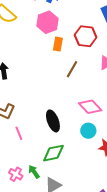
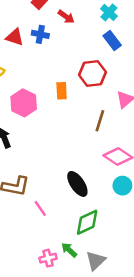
pink hexagon: (48, 22) -> (24, 103), moved
brown line: (72, 69) -> (100, 121), moved
pink cross: (16, 174) -> (48, 258), turned -32

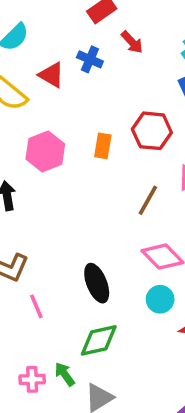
red triangle: (15, 37) -> (51, 75), moved

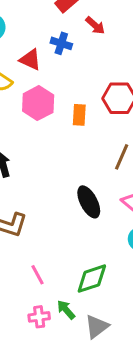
pink hexagon: (45, 151) -> (38, 103), moved
black ellipse: (97, 283) -> (89, 202), moved
pink line: (36, 306) -> (37, 275), moved

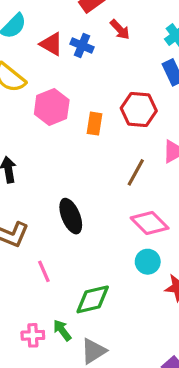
red triangle: (30, 60) -> (51, 44), moved
black ellipse: (89, 202) -> (71, 216), moved
pink line: (37, 275) -> (44, 271), moved

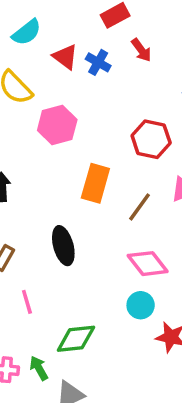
orange rectangle: (94, 124) -> (95, 183), moved, size x1.5

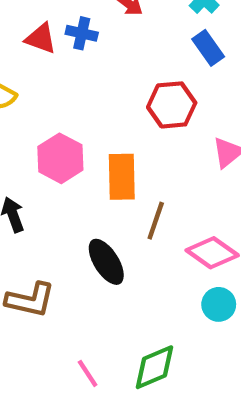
pink hexagon: (57, 125) -> (60, 158), moved
brown line: (140, 207) -> (156, 221), moved
pink line: (27, 302) -> (88, 373), moved

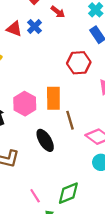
blue cross: (82, 33) -> (35, 26), turned 32
pink hexagon: (60, 158) -> (25, 104), moved
brown line: (156, 221) -> (70, 120), turned -36

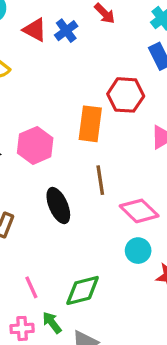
orange rectangle: (53, 98) -> (90, 124), moved

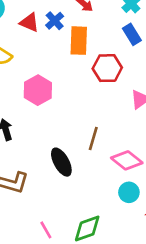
orange rectangle: (90, 124) -> (79, 41), moved
pink hexagon: (35, 145) -> (38, 90), moved
brown line: (100, 180) -> (93, 139), turned 30

